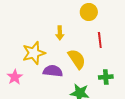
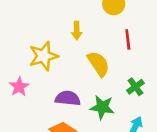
purple semicircle: (53, 71) -> (68, 98), moved
green cross: (106, 77) -> (135, 87), turned -32

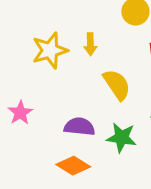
yellow star: (43, 56) -> (50, 50), moved

